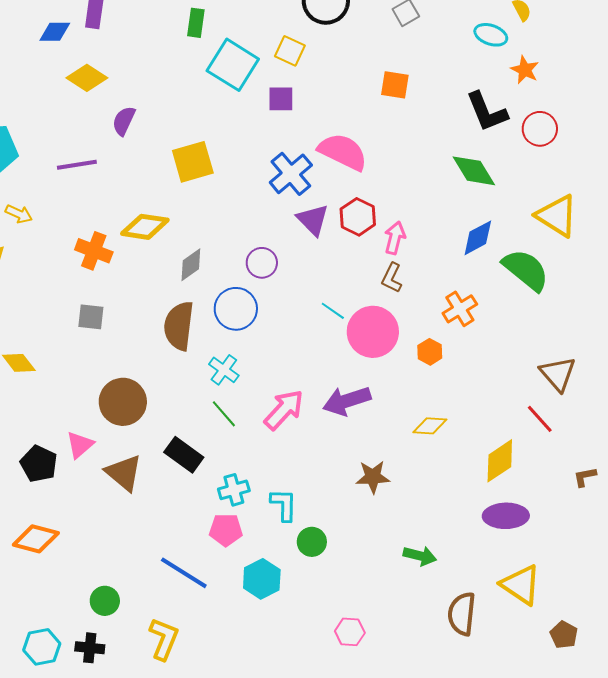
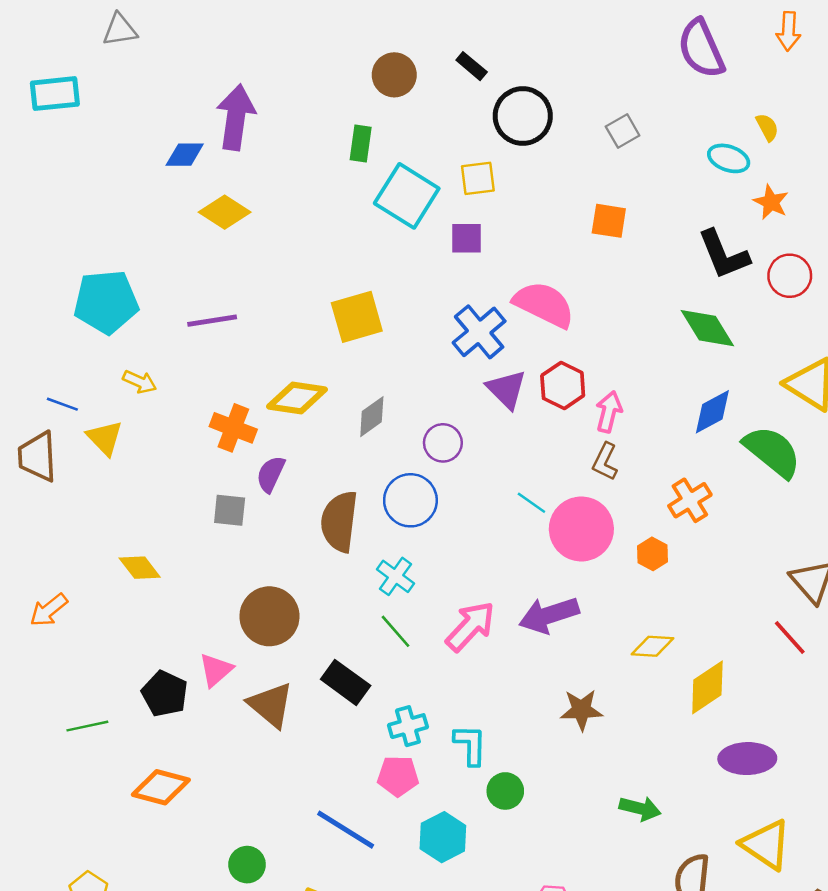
yellow square: (290, 51) -> (478, 178), turned -32
purple semicircle: (124, 121) -> (271, 474), moved
gray diamond: (191, 265) -> (372, 417), moved
yellow diamond: (500, 461) -> (707, 687), moved

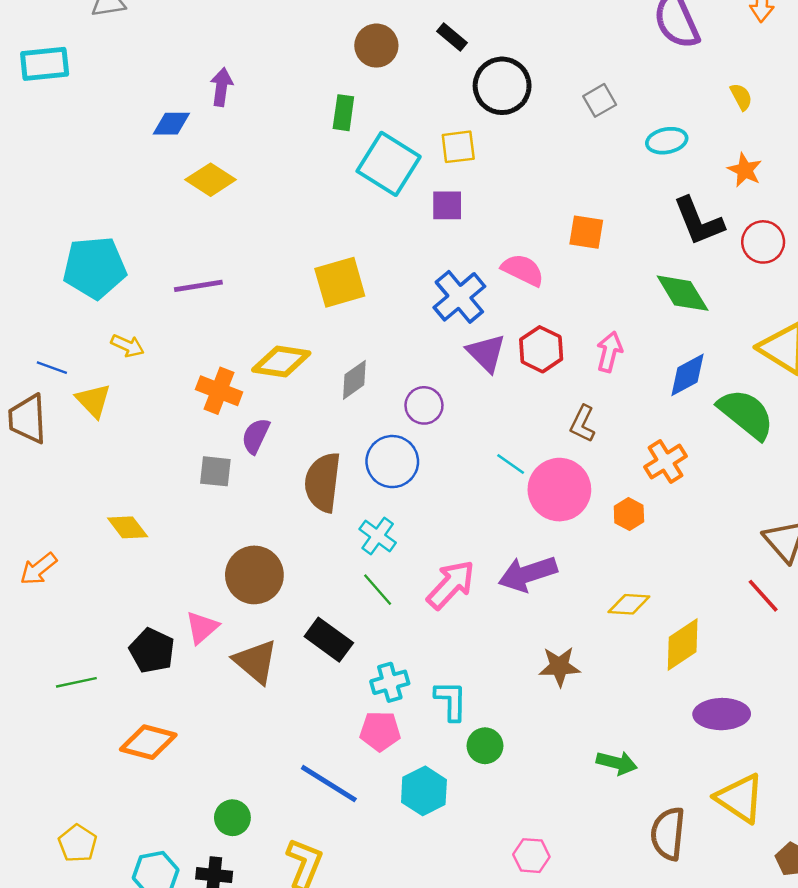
purple arrow: (236, 117) -> (221, 87), size x0.6
cyan ellipse: (729, 158) -> (667, 141), moved, turned -30
orange square: (609, 221) -> (586, 232), moved
pink semicircle: (544, 304) -> (523, 270), size x0.7
pink arrow: (609, 412) -> (609, 352), moved

